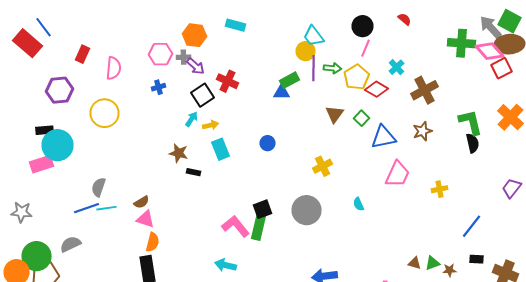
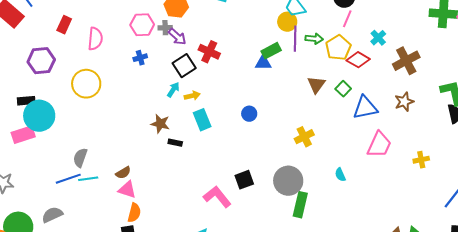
green rectangle: (258, 227) -> (300, 205), moved

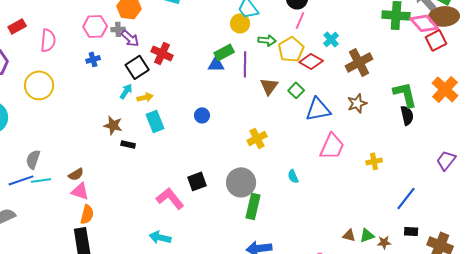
red rectangle: (64, 25) -> (17, 26), turned 36
purple line: (295, 39) -> (245, 64), moved

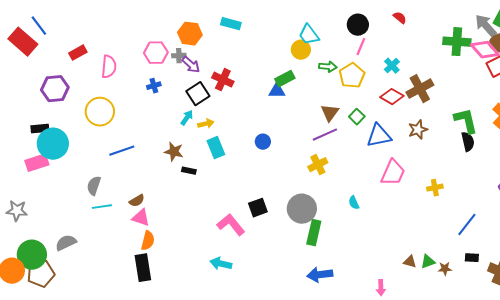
red diamond: (311, 61) -> (392, 97), moved
purple line: (245, 64) -> (325, 135), moved, turned 65
blue line: (21, 180) -> (122, 151), moved

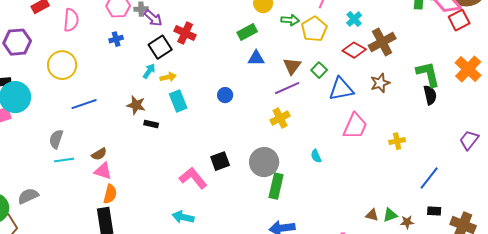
blue triangle: (277, 91) -> (256, 58), moved

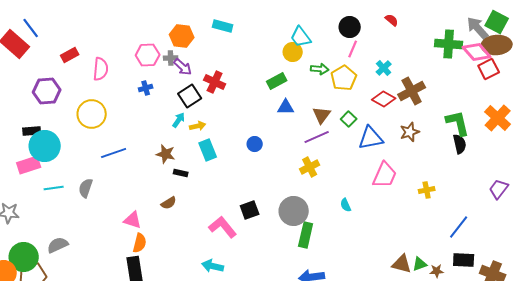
brown semicircle: (99, 154) -> (169, 203), moved
cyan line: (64, 160) -> (54, 188), moved
black rectangle: (434, 211) -> (464, 260), size x1.5
brown triangle: (372, 215) -> (402, 264), size x1.5

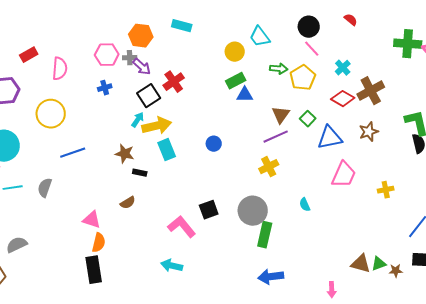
pink line: (353, 49) -> (312, 49), turned -66
yellow circle: (293, 52) -> (235, 52), moved
red cross: (215, 82) -> (174, 82), turned 30
blue triangle: (286, 107) -> (245, 95), moved
yellow arrow: (198, 126) -> (157, 126), size x1.8

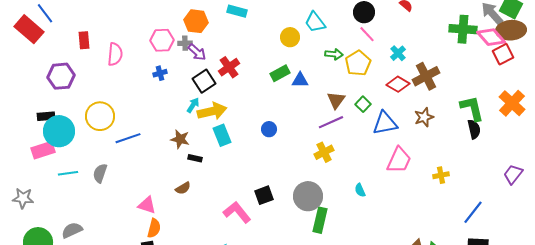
red rectangle: (29, 55) -> (84, 40), turned -66
green rectangle: (236, 81) -> (280, 73), moved
yellow circle: (51, 114) -> (100, 116), moved

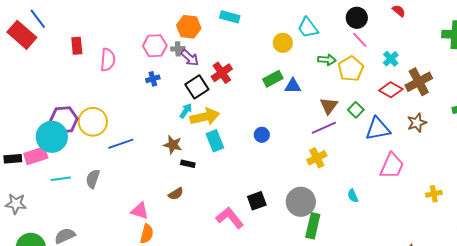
purple hexagon: (61, 76) -> (64, 120), moved
black rectangle: (46, 116) -> (13, 159), moved
yellow cross: (441, 175) -> (434, 194), moved

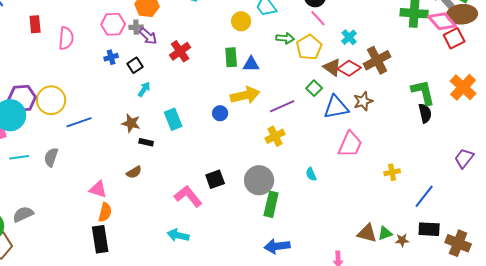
green rectangle: (273, 79) -> (231, 57), turned -66
black square: (197, 87) -> (135, 65), moved, size x0.7
brown triangle: (329, 106) -> (332, 67), moved, turned -30
yellow arrow: (205, 117) -> (245, 95), moved
brown star: (417, 123) -> (363, 101), moved

